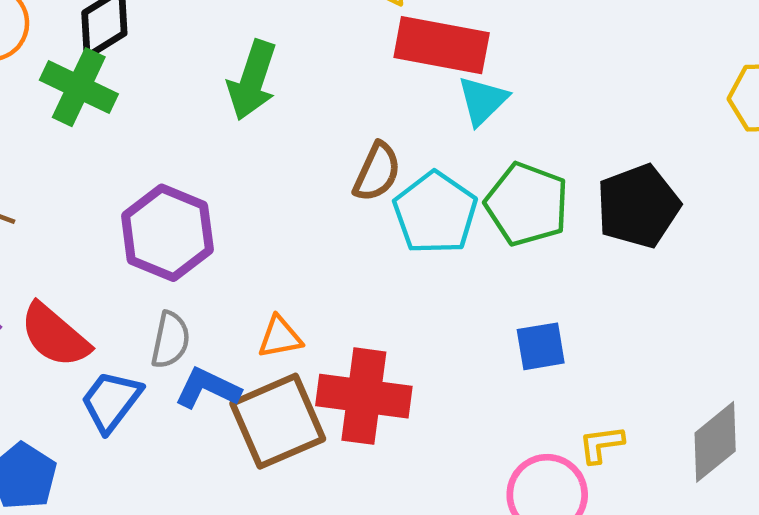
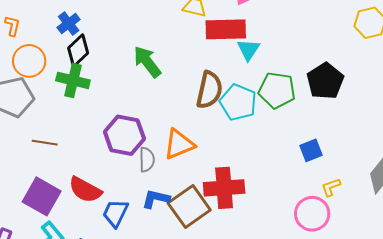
green arrow: (252, 80) -> (147, 62), turned 136
brown semicircle: (377, 172) -> (209, 90), size x1.4
orange triangle: (280, 337) -> (179, 144), moved, size x1.6
gray semicircle: (170, 340) -> (147, 160), moved
blue square: (541, 346) -> (311, 150), moved

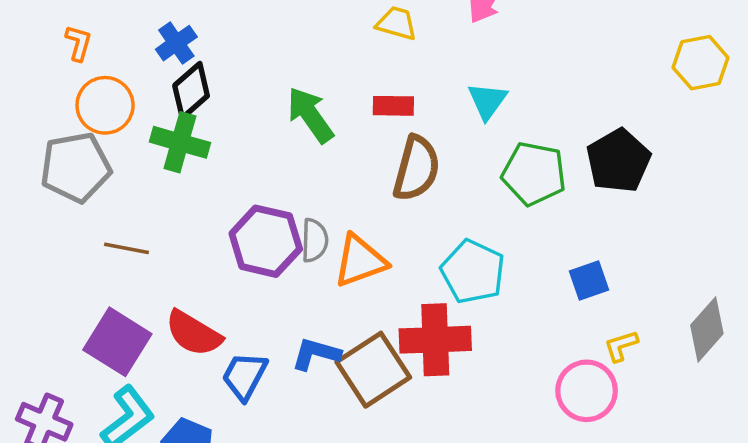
red rectangle: (226, 29) -> (393, 106), moved, size x0.6
cyan pentagon: (238, 102) -> (473, 272), moved
gray semicircle: (147, 160) -> (315, 240), moved

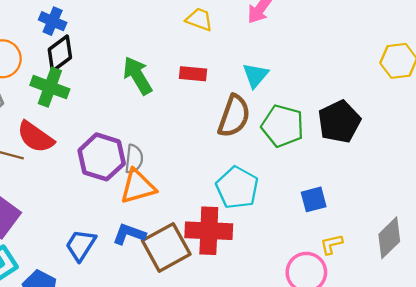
blue cross: (176, 43) -> (53, 21), turned -36
brown semicircle: (416, 168) -> (234, 116), moved
orange triangle: (360, 261) -> (138, 187), moved
red semicircle: (194, 333) -> (35, 137), moved

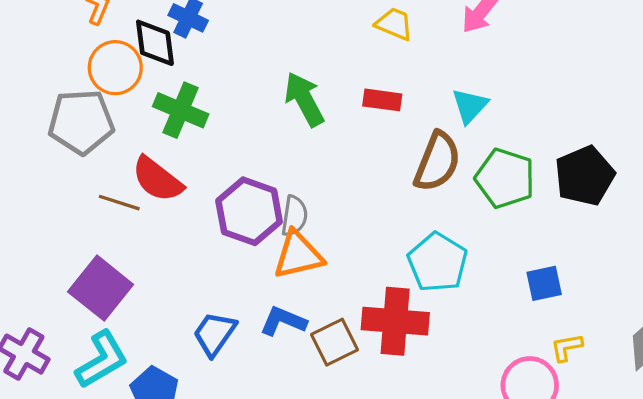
black diamond: (60, 53) -> (155, 43), moved, turned -63
brown square: (166, 247) -> (334, 342), size x0.7

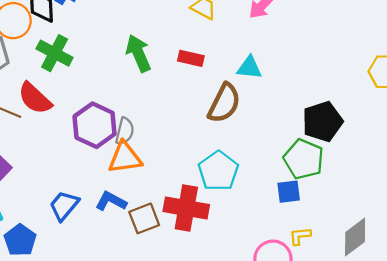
cyan triangle: (470, 106) -> (249, 68), turned 48
green pentagon: (505, 178) -> (304, 159), moved

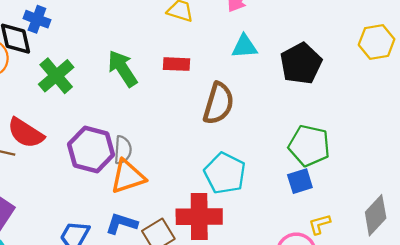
green cross: (55, 53) -> (56, 76), moved, turned 32
cyan triangle: (249, 68) -> (244, 46), moved
black pentagon: (322, 122) -> (301, 63), moved

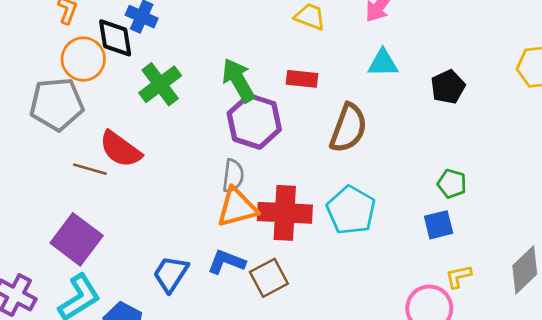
black pentagon: (301, 63) -> (448, 87), size x0.7
green pentagon: (309, 146) -> (452, 184), size x0.6
purple hexagon: (91, 149) -> (254, 121), moved
red cross: (199, 217) -> (285, 213), moved

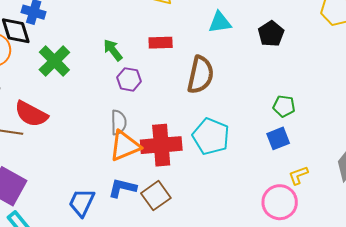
green arrow: (238, 80) -> (113, 50), size x0.7
purple hexagon: (254, 121) -> (129, 79), size x0.6

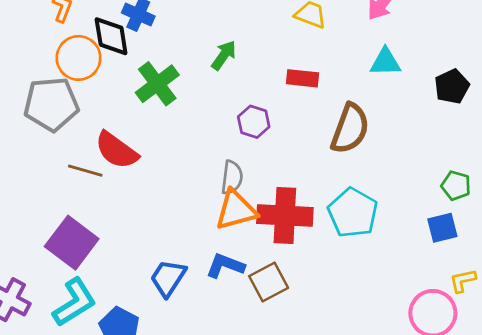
green arrow: (113, 50) -> (224, 55), moved, turned 65

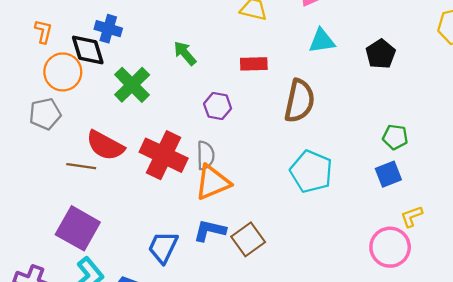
green arrow: (224, 55) -> (185, 53), turned -68
gray pentagon: (51, 104) -> (45, 114), size x0.7
red cross: (285, 215) -> (164, 155), moved, turned 30

